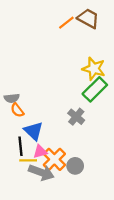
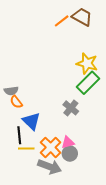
pink triangle: (40, 152) -> (68, 142), moved
gray arrow: (41, 172) -> (50, 167), moved

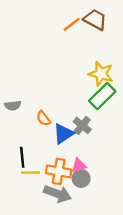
orange semicircle: (16, 102) -> (43, 118), moved
blue triangle: (31, 121) -> (63, 134), moved, turned 42
orange cross: (51, 147) -> (59, 171), turned -35

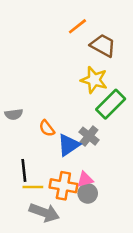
brown trapezoid: (95, 20) -> (103, 45), moved
yellow star: (101, 74) -> (94, 80), moved
gray arrow: (58, 194) -> (44, 213), moved

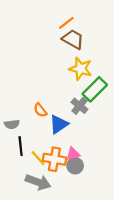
brown trapezoid: (103, 45) -> (73, 39), moved
gray semicircle: (14, 114) -> (12, 124), moved
gray cross: (89, 136) -> (79, 106), moved
yellow line: (33, 187) -> (38, 158), moved, turned 49

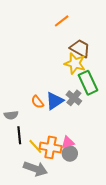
brown trapezoid: (73, 39) -> (80, 48), moved
green rectangle: (95, 89) -> (88, 83), turned -70
blue triangle: (59, 124) -> (55, 101), moved

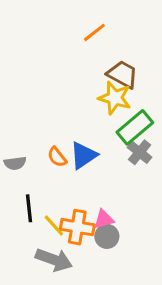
green rectangle: (88, 83) -> (135, 127), turned 75
gray cross: (74, 98) -> (140, 152), moved
gray semicircle: (11, 115) -> (15, 163), moved

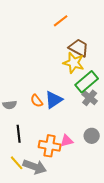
yellow line: (54, 225) -> (17, 163), moved
gray circle: (107, 236) -> (92, 136), moved

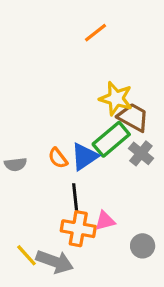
brown trapezoid: (79, 48) -> (133, 117), moved
green rectangle: (87, 82) -> (111, 139), moved
black line: (19, 134) -> (75, 197), moved
gray circle: (92, 136) -> (143, 246), moved

